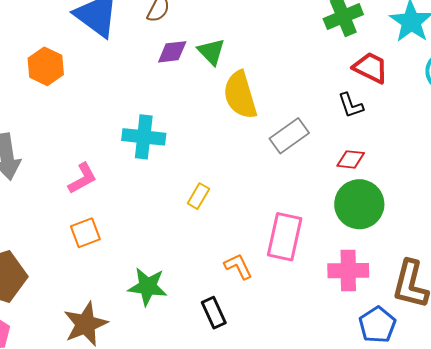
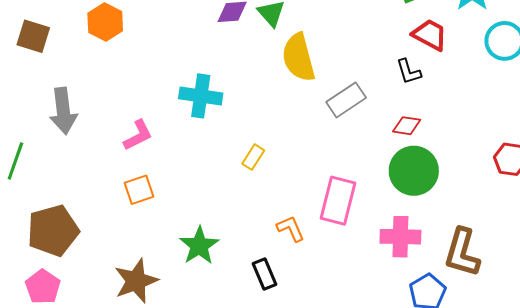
green star: (148, 287) -> (199, 246), turned 30

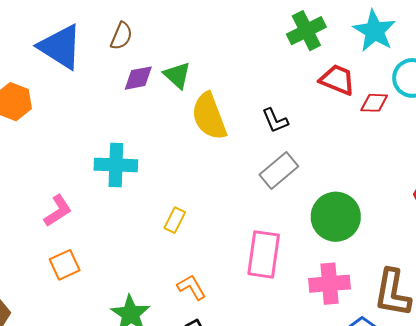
black L-shape: (409, 72) -> (275, 121), moved
gray rectangle: (346, 100) -> (279, 171), moved
red diamond: (407, 126) -> (374, 103), moved
orange L-shape: (291, 229) -> (192, 287), moved

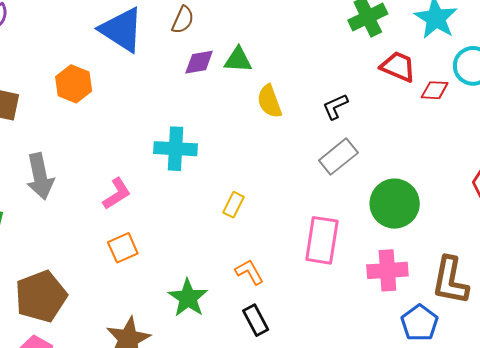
green triangle: (177, 75) -> (238, 60), turned -40
yellow semicircle: (209, 116) -> (269, 101), size x0.7
black L-shape: (275, 121) -> (335, 106), turned 88

